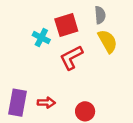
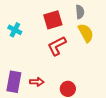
cyan cross: (41, 38) -> (15, 30), moved

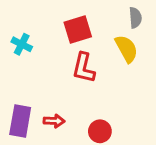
gray semicircle: (80, 12) -> (135, 18), moved
red L-shape: (57, 46) -> (84, 68), turned -50

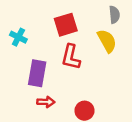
purple rectangle: (20, 121) -> (37, 73), moved

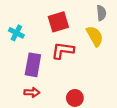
red L-shape: (71, 57) -> (63, 51), turned 85
red arrow: (46, 102) -> (32, 92), moved

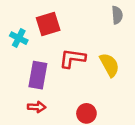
red square: (58, 22) -> (48, 24), moved
yellow semicircle: (95, 36) -> (109, 65), moved

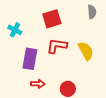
red square: (48, 24) -> (52, 19), moved
red arrow: (37, 107) -> (38, 84), moved

